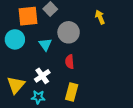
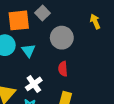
cyan triangle: (45, 44) -> (28, 51), moved

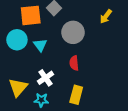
yellow arrow: (95, 22) -> (106, 17), turned -120

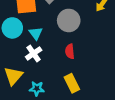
white cross: (46, 78) -> (34, 53), moved
yellow rectangle: (76, 95) -> (72, 83), turned -42

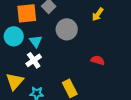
red semicircle: (70, 51) -> (98, 60), moved, turned 112

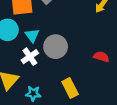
gray circle: (67, 29) -> (56, 47), moved

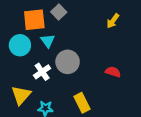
cyan triangle: (32, 35) -> (48, 41), moved

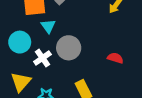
cyan circle: (20, 45) -> (20, 42), moved

